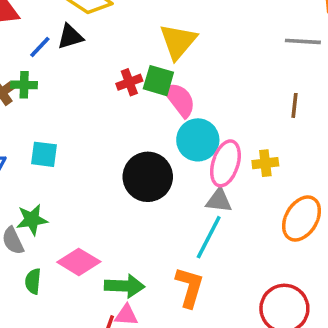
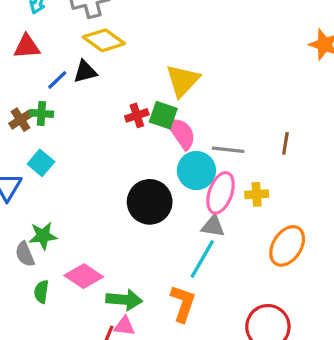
gray line: (303, 41) -> (228, 150), moved
cyan square: (44, 154) -> (41, 163), moved, turned 30

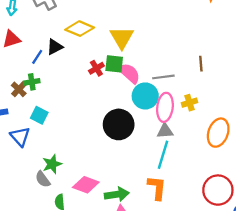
yellow diamond: (104, 40) -> (80, 29), moved

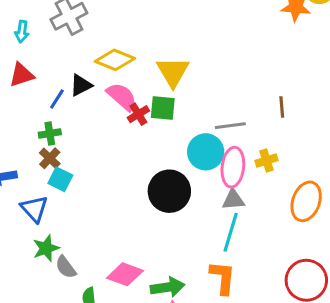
pink semicircle: (129, 73) -> (122, 97), moved
brown cross: (19, 89) -> (50, 158), moved
green star: (52, 164) -> (46, 248), moved

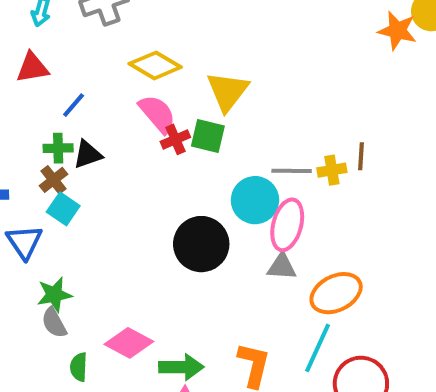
black triangle: (81, 85) -> (88, 154), moved
yellow cross: (267, 160) -> (332, 170), moved
orange ellipse: (306, 201) -> (336, 293), moved, turned 36
cyan line: (231, 232) -> (318, 348), moved
green star: (46, 248) -> (54, 295), moved

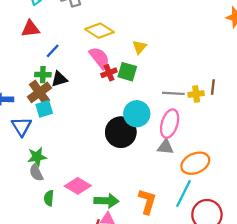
yellow triangle: (228, 91) -> (139, 47), size x0.6
brown cross: (54, 180) -> (39, 92), size x1.5
cyan circle: (255, 200) -> (137, 114), moved
cyan square: (63, 209) -> (44, 109), turned 36

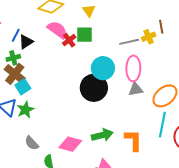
black triangle: (59, 79) -> (26, 42), moved
green star: (37, 157) -> (25, 110), moved
green arrow: (106, 201) -> (102, 135), moved

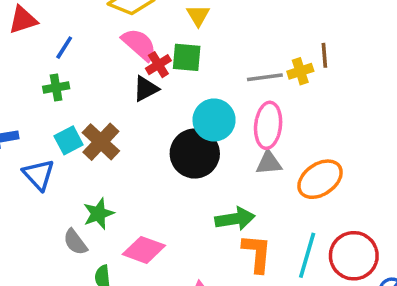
black triangle: (26, 42) -> (146, 89), moved
brown cross: (15, 74) -> (101, 142), moved
green star: (25, 110) -> (98, 214), moved
cyan line: (162, 125) -> (307, 255), moved
green arrow: (102, 135) -> (235, 219), moved

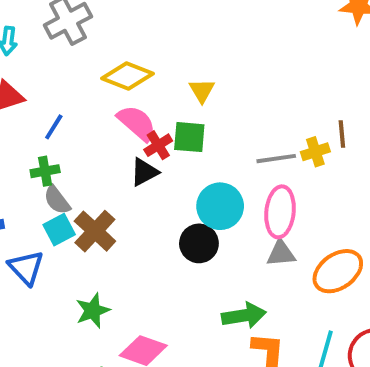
black circle: (195, 153) -> (199, 243), size x0.7
gray semicircle: (75, 242) -> (57, 200), moved

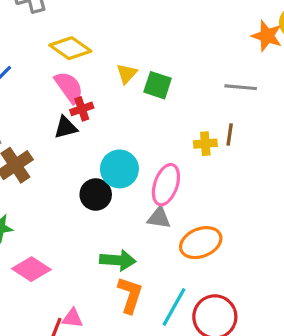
green square: (189, 137) -> (158, 85), moved
gray line: (276, 159) -> (241, 87), moved

